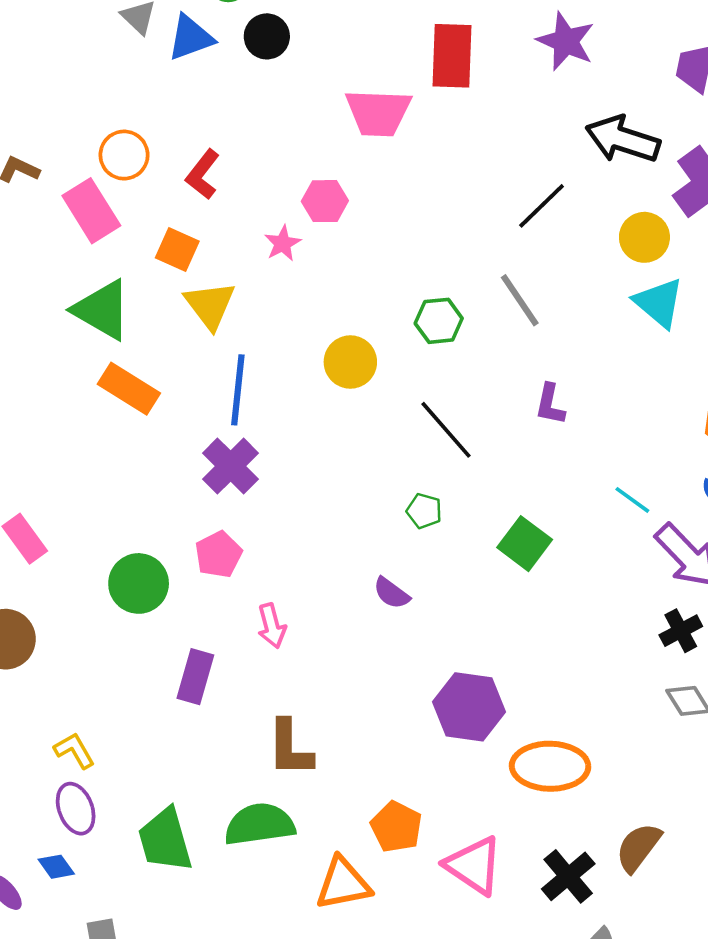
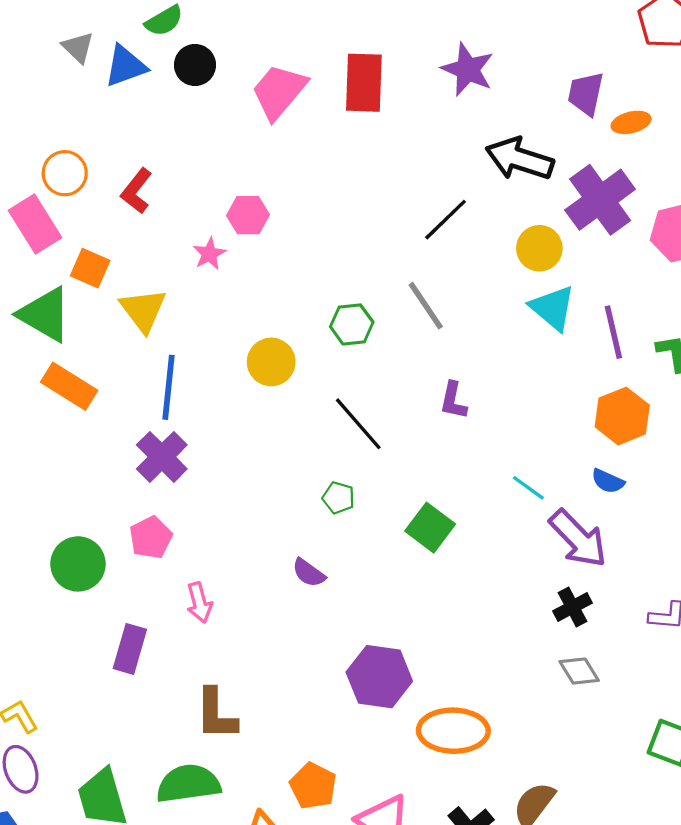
pink trapezoid: (378, 113) -> (279, 91), moved, turned 128
orange square: (177, 249) -> (90, 268), moved

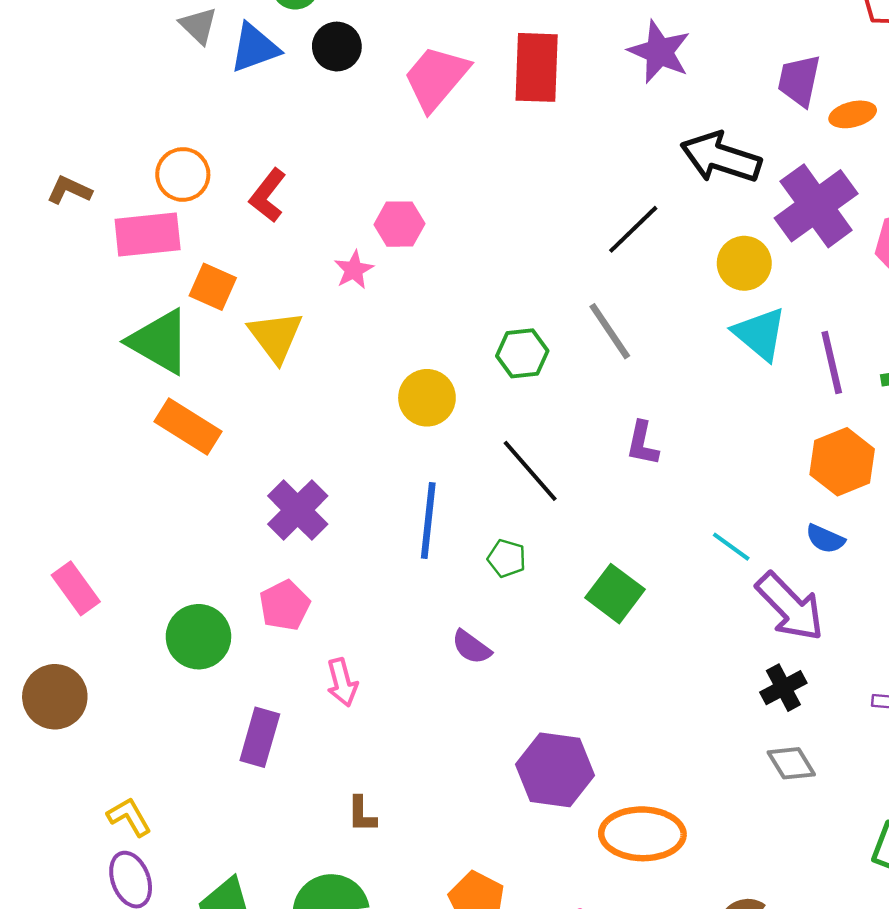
pink rectangle: (35, 224) -> (148, 235), turned -64
blue line: (168, 387) -> (428, 520), moved
brown L-shape: (216, 714) -> (362, 814), size x0.6

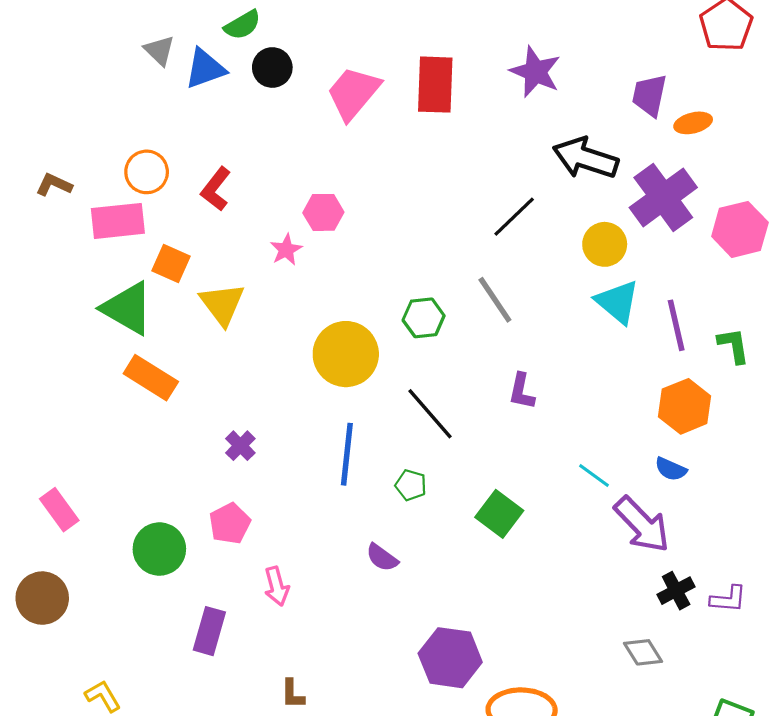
yellow circle: (427, 398) -> (346, 354), size x1.4
purple cross: (298, 510) -> (240, 446), size x0.6
black cross: (783, 688) -> (676, 591), moved

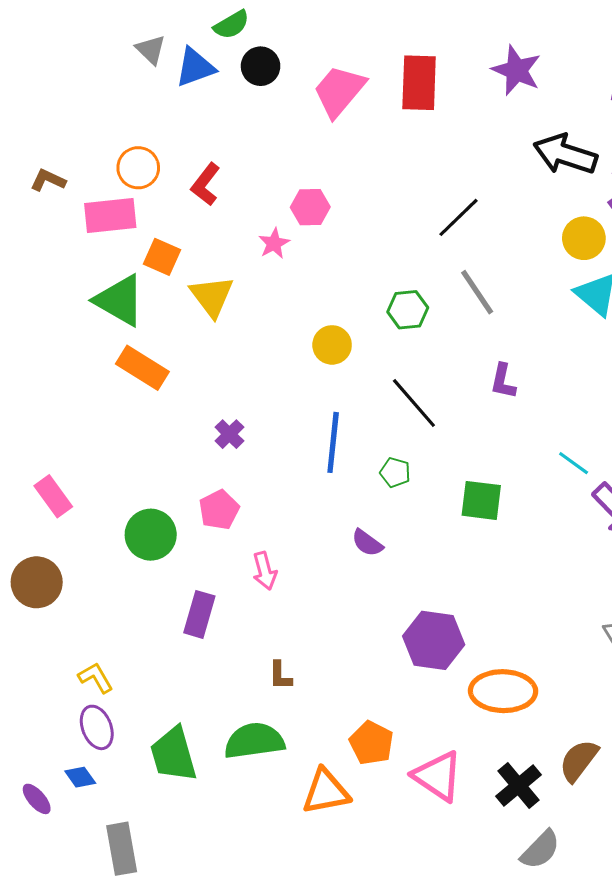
black line: (514, 217) -> (458, 217), moved
yellow circle: (346, 354) -> (332, 345), size x0.6
green square: (499, 514) -> (481, 500), turned -30

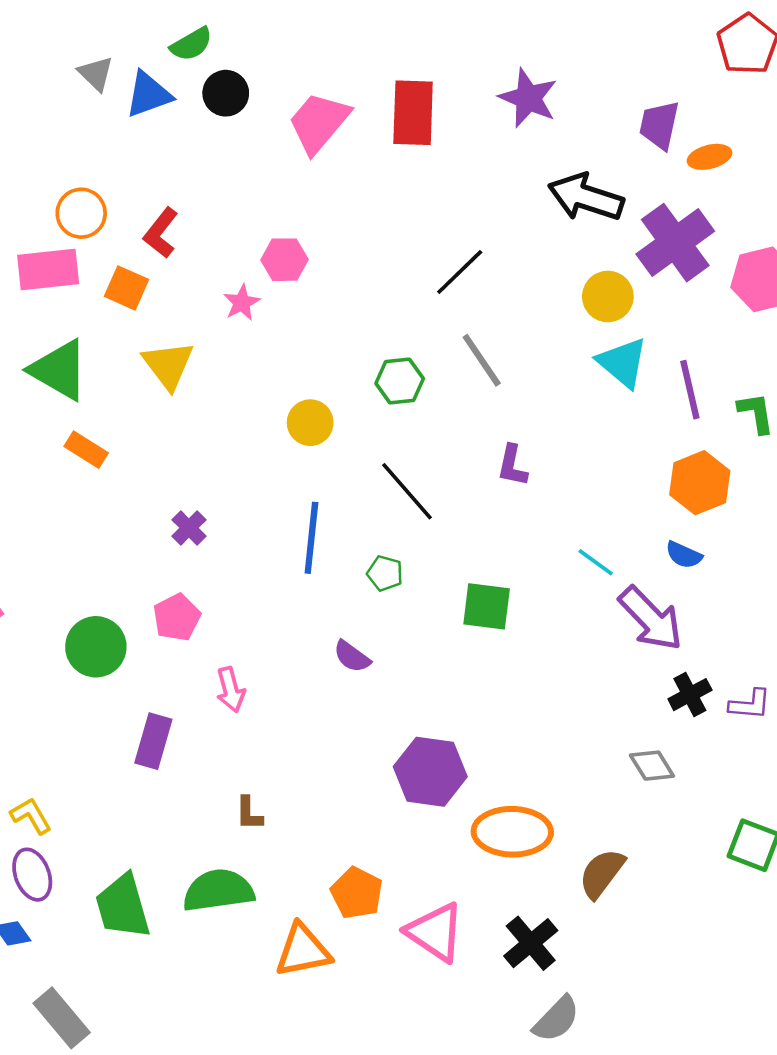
orange square: (162, 257) -> (127, 288), moved
orange rectangle: (142, 368) -> (86, 450), size x0.7
brown semicircle: (579, 761) -> (602, 873), moved
gray rectangle: (122, 849) -> (62, 1018), turned -30

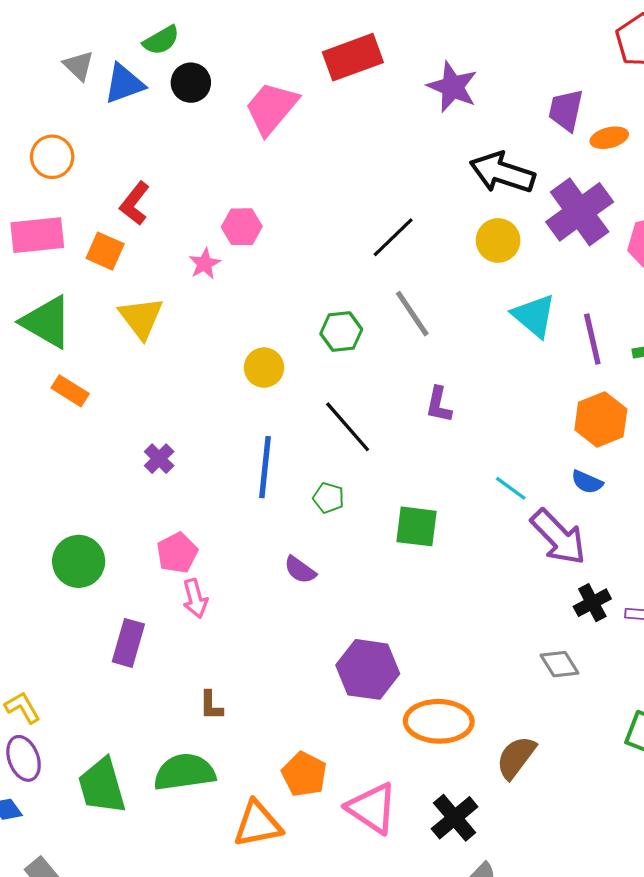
red rectangle: (413, 113) -> (353, 57), moved, turned 68
orange circle: (81, 213) -> (52, 157), moved
yellow circle: (608, 296) -> (498, 240), moved
pink pentagon: (177, 617) -> (177, 553), moved

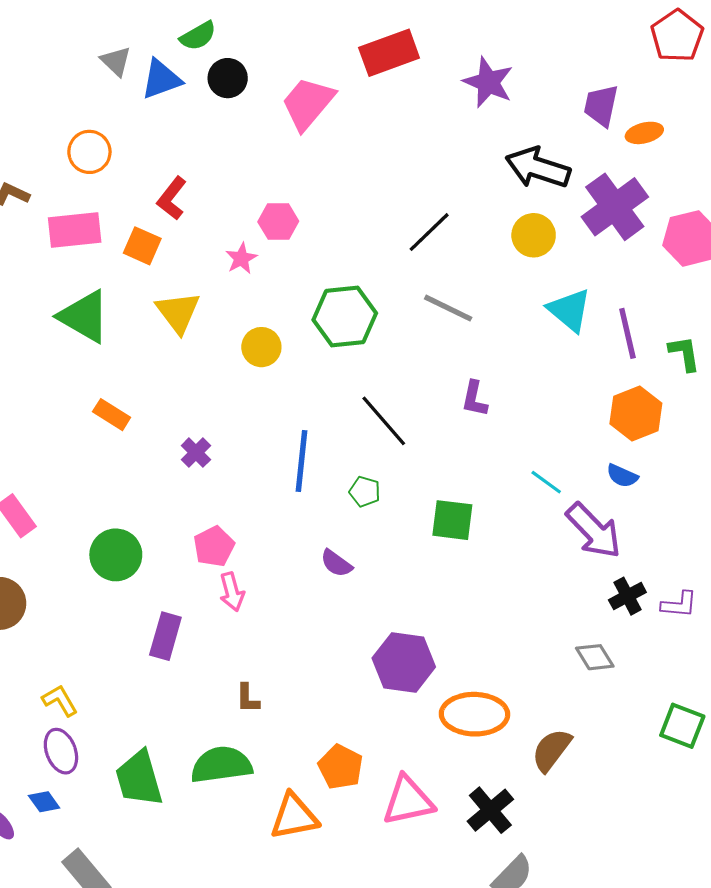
gray line: (412, 314) -> (448, 308), turned -30
green hexagon: (341, 332) -> (345, 316), moved, size x1.5
yellow circle: (264, 368) -> (261, 347), moved
orange rectangle: (70, 391) -> (112, 415), moved
pink triangle: (372, 808) -> (408, 801), turned -46

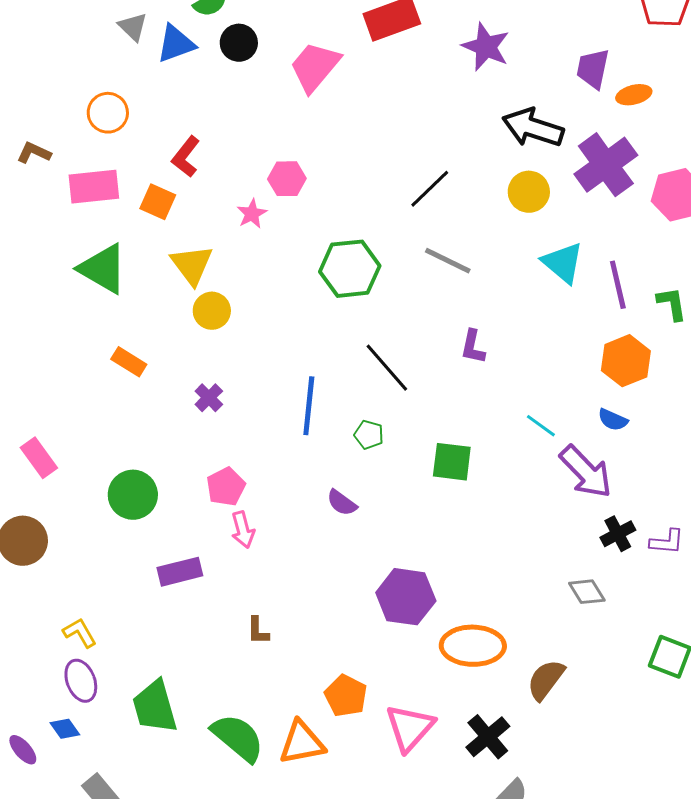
yellow circle: (261, 347) -> (212, 311), moved
purple rectangle: (165, 636) -> (180, 572), turned 60
green semicircle: (221, 765) -> (238, 738), moved, turned 48
pink triangle: (408, 801) -> (410, 728), turned -36

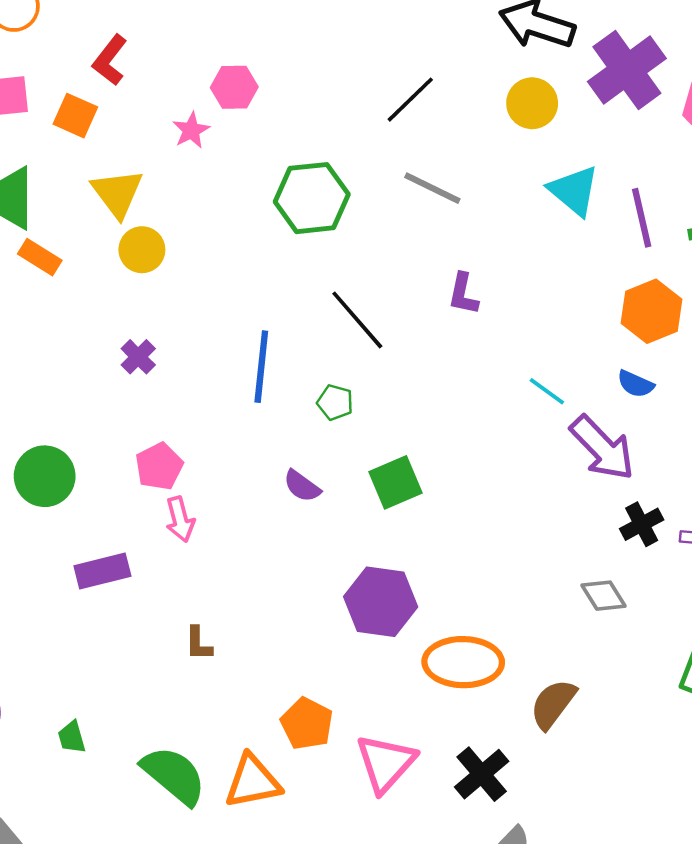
orange rectangle: (129, 362) -> (40, 257), moved
green square: (452, 462) -> (395, 482), moved, turned -30
green trapezoid: (155, 707) -> (72, 737), size x0.5

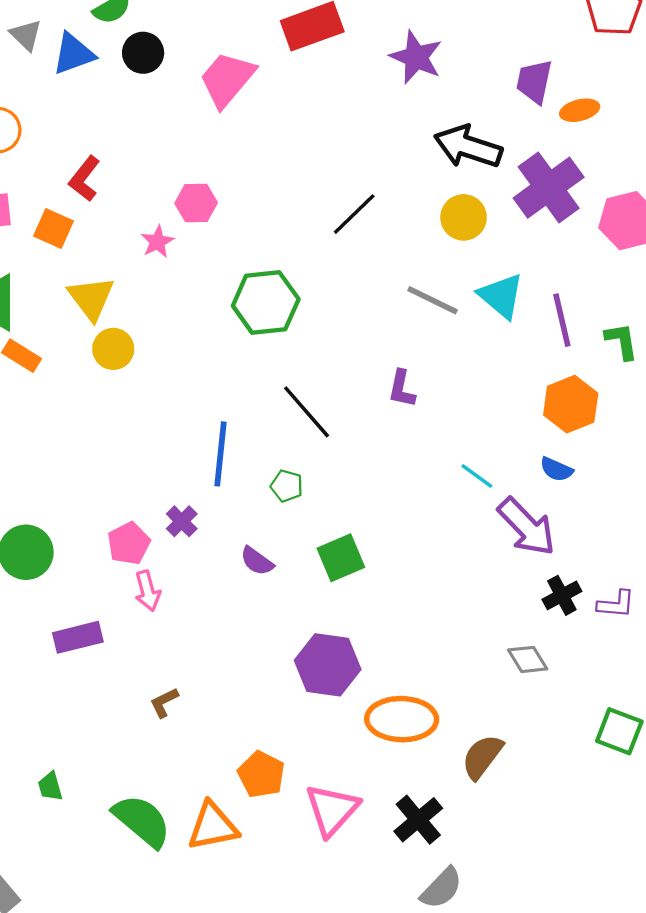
gray line: (432, 188) -> (433, 300), moved
purple cross: (138, 357) -> (182, 521), moved
brown L-shape: (199, 644) -> (164, 703), turned 64

